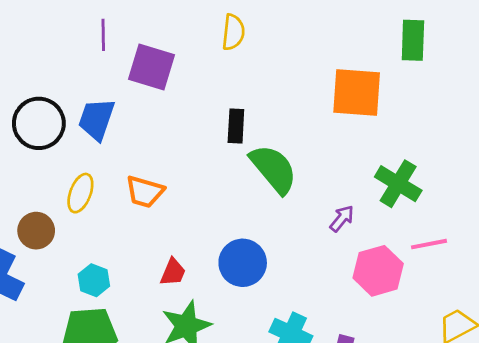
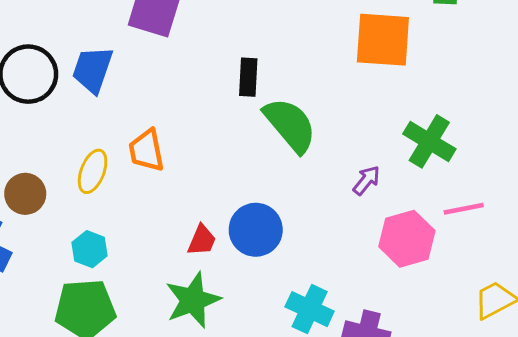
orange trapezoid: (145, 192) -> (146, 150), turned 63
yellow ellipse: (80, 193) -> (93, 171), moved
red trapezoid: (173, 272) -> (202, 240), moved

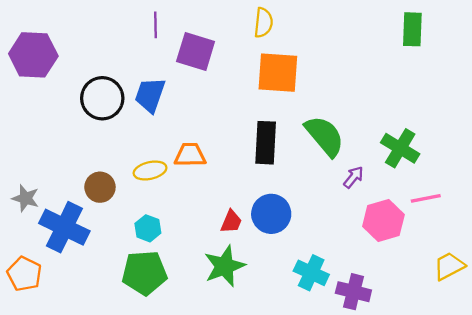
orange square: (383, 40) -> (278, 73), moved
black rectangle: (248, 77) -> (266, 143), moved, size x1.5
green semicircle: (290, 125) -> (325, 136), moved
orange trapezoid: (146, 150) -> (190, 155), turned 100
yellow ellipse: (93, 171) -> (150, 170), turned 56

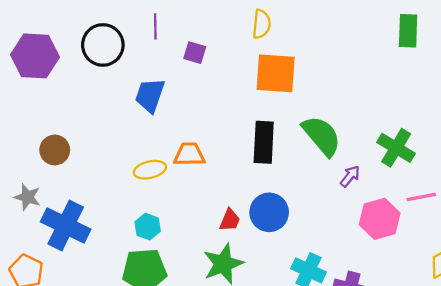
purple square: (196, 52) -> (195, 53), size x0.6
black circle: (102, 98) -> (103, 45), moved
brown circle: (100, 187) -> (55, 150), moved

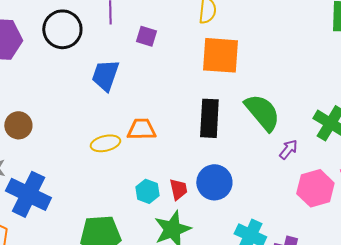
red trapezoid: (230, 220) -> (178, 189), turned -35
cyan hexagon: (148, 227) -> (147, 191), moved

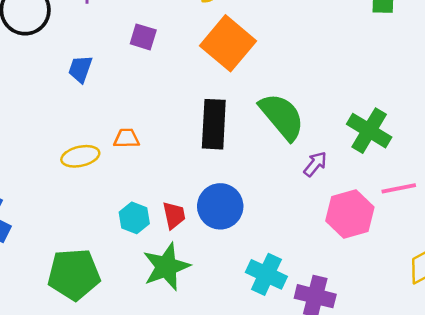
purple square: (146, 36) -> (143, 37), moved
orange square: (220, 55) -> (228, 43), turned 36
blue trapezoid: (105, 75) -> (80, 69), size x0.7
orange trapezoid: (141, 129) -> (127, 138), size x0.7

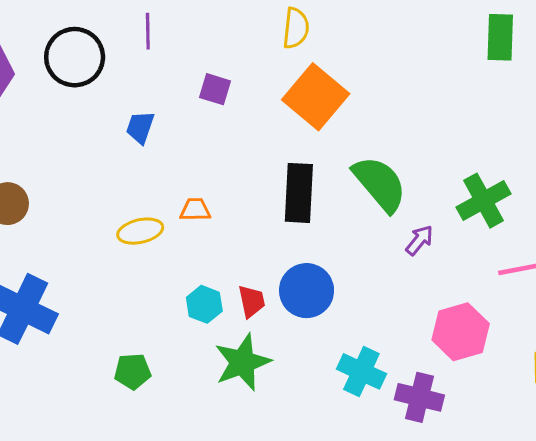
green cross: (369, 131) -> (484, 201), turned 30
pink hexagon: (350, 214) -> (461, 332), moved
green pentagon: (74, 274) -> (133, 371), size x0.6

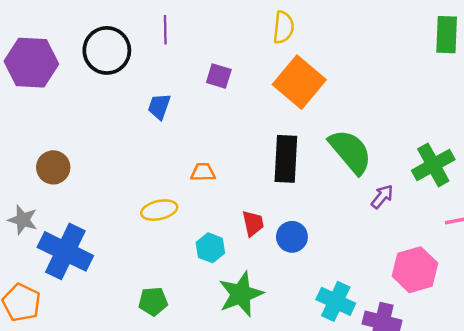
yellow ellipse: (140, 231) -> (159, 210), moved
blue circle: (307, 291) -> (292, 237), size x0.7
red trapezoid: (252, 301) -> (253, 223), moved

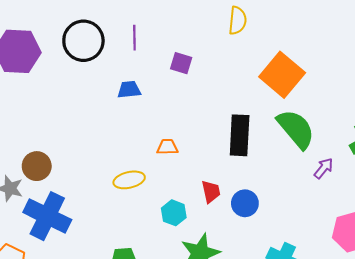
purple line: (165, 30) -> (134, 38), moved
orange square: (299, 82) -> (282, 75), moved
blue trapezoid: (159, 107) -> (129, 90), turned 65
brown circle: (53, 167) -> (37, 166), moved

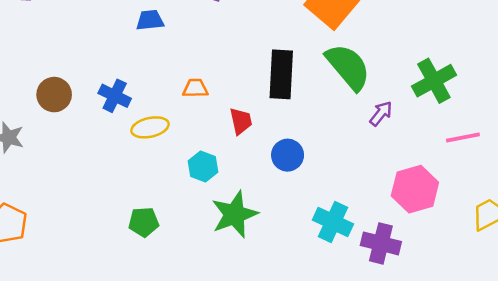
brown circle: (37, 166) -> (54, 95), moved
red trapezoid: (211, 192) -> (241, 121), moved
blue cross: (47, 216) -> (115, 96), moved, size x0.6

